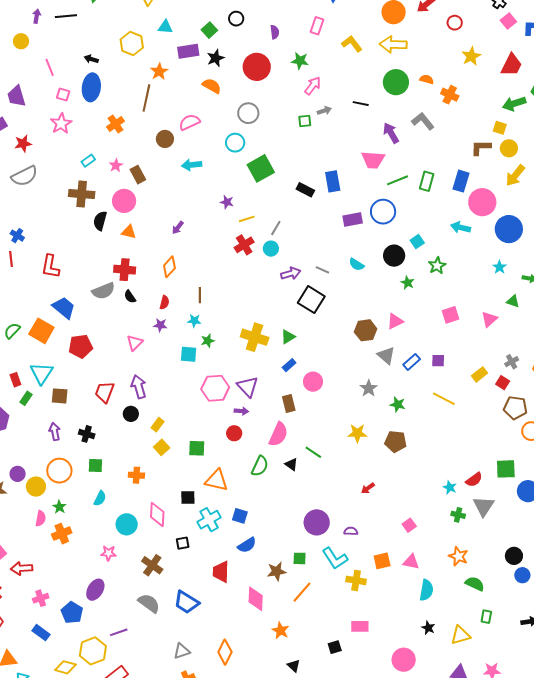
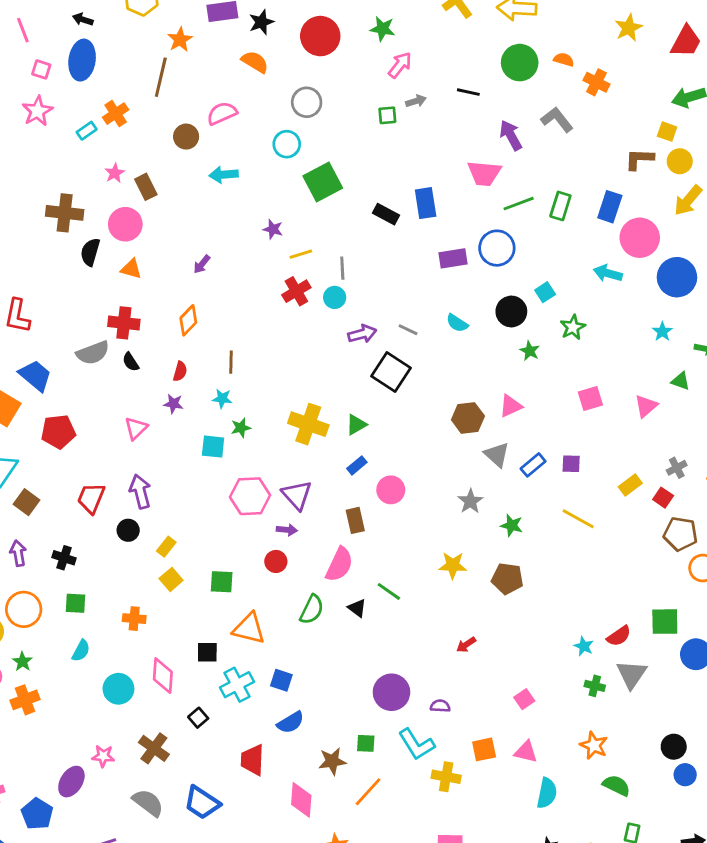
cyan rectangle: (88, 161) -> (87, 131), moved
gray line: (276, 228) -> (342, 268), turned -35
brown square: (60, 396) -> (26, 502), turned 30
black square: (183, 543) -> (198, 718), turned -32
pink star: (108, 553) -> (103, 756), moved

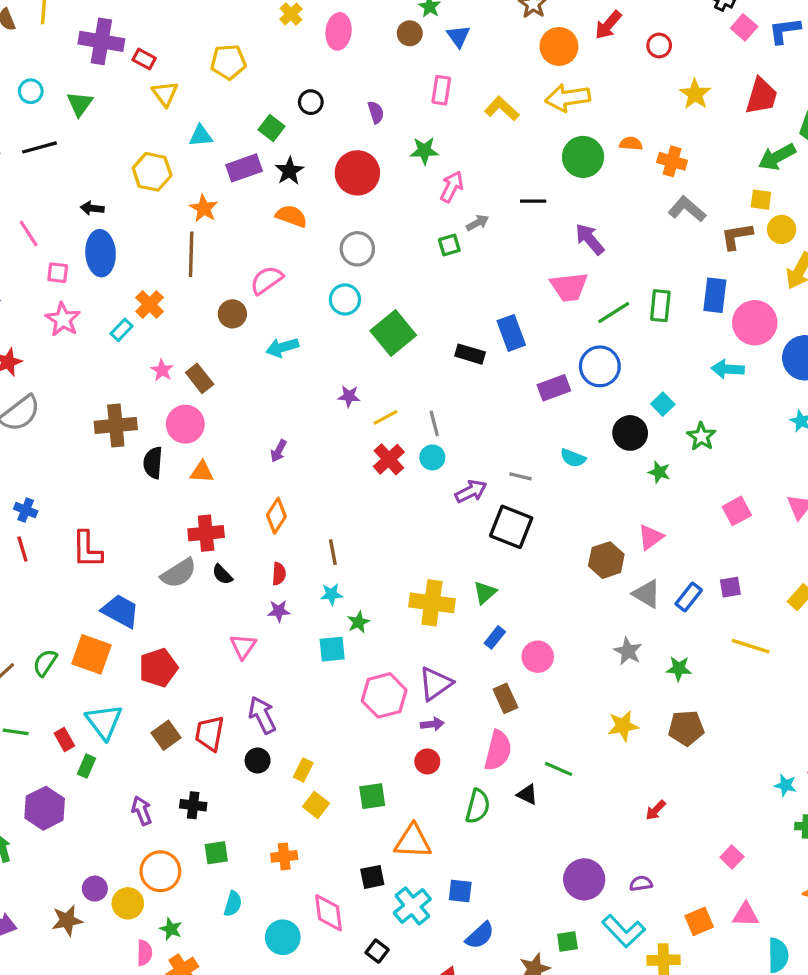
gray L-shape: (557, 120) -> (687, 209), moved
purple triangle: (297, 495) -> (435, 684), turned 48
brown square: (26, 502) -> (166, 735), moved, turned 30

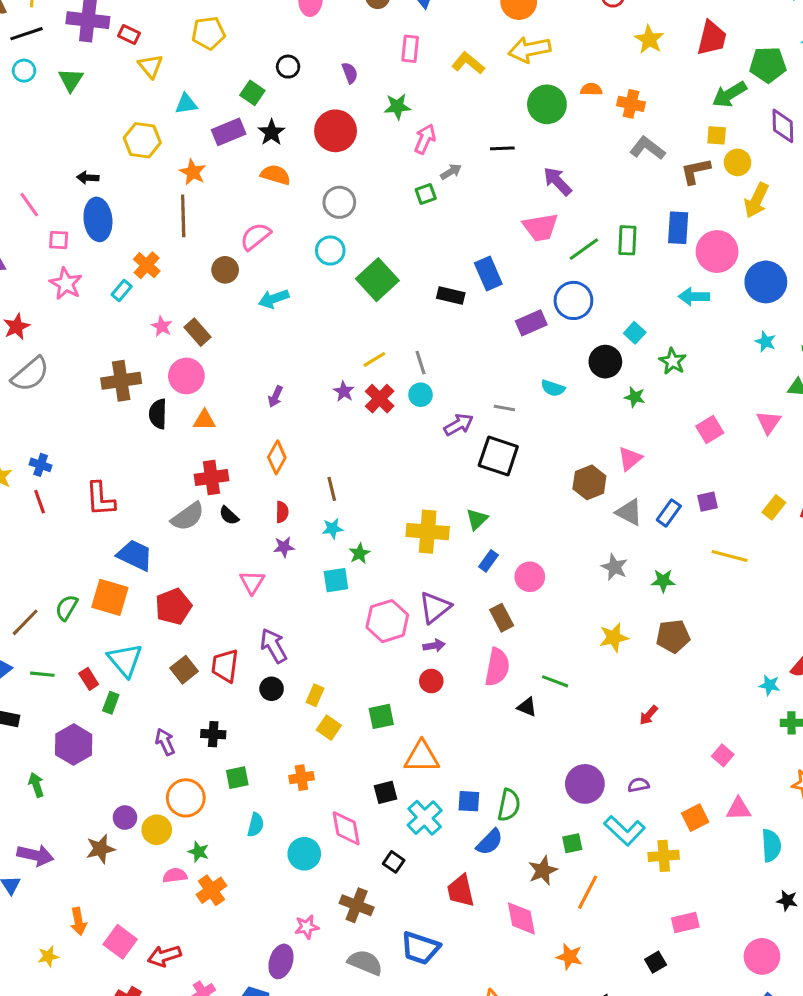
black line: (40, 147) -> (27, 34), moved
purple star: (349, 396) -> (344, 391), moved, turned 30
green semicircle: (478, 806) -> (509, 805), moved
pink semicircle: (144, 953) -> (175, 875), turned -95

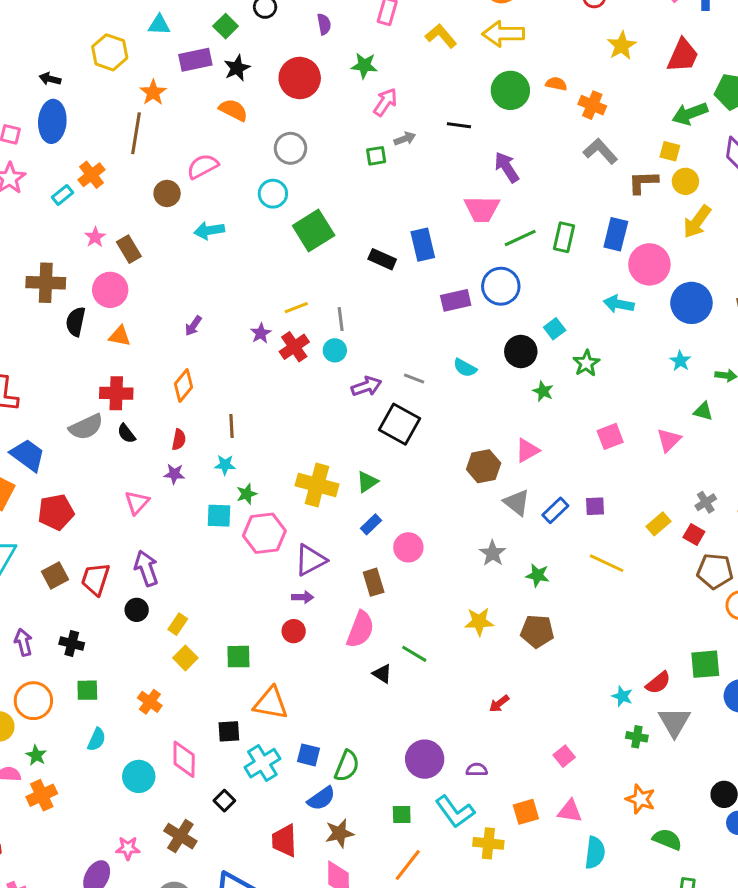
pink hexagon: (387, 621) -> (264, 533), moved
orange cross: (301, 778) -> (150, 702), turned 35
brown star: (543, 871) -> (339, 833), moved

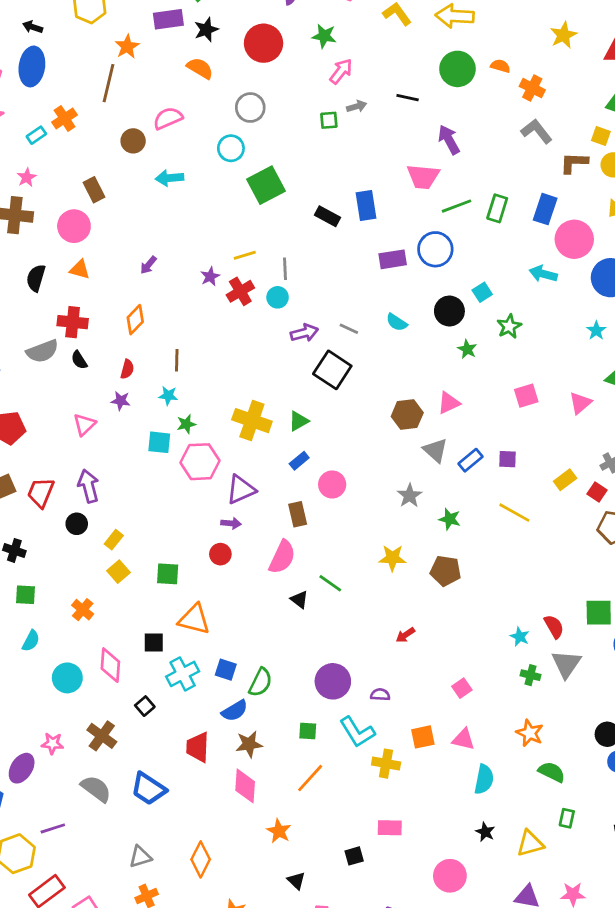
pink star: (95, 237) -> (27, 177), moved
black semicircle: (76, 322) -> (36, 278), moved
red semicircle: (658, 683) -> (554, 627), turned -85

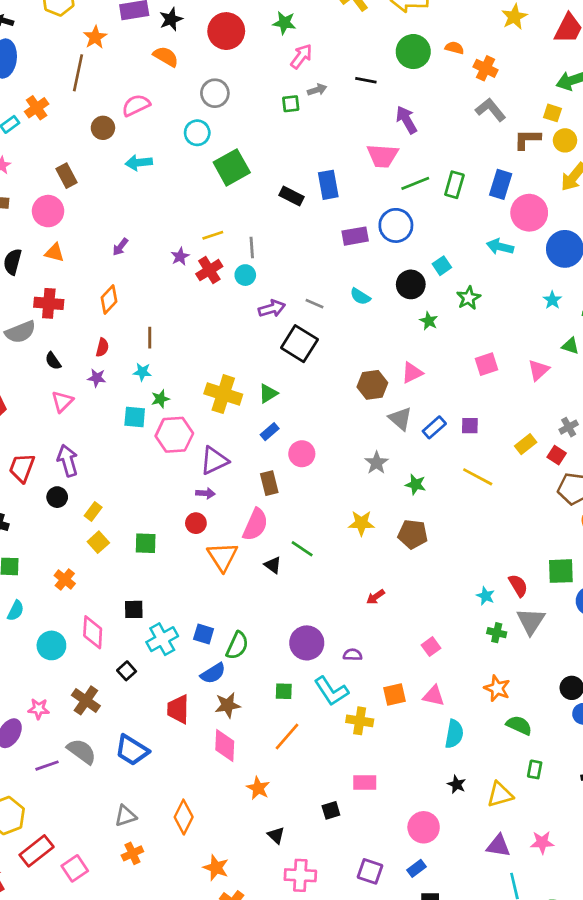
black semicircle: (79, 360) -> (53, 361), moved
orange triangle: (194, 619) -> (222, 557), moved, turned 44
purple line: (53, 828) -> (47, 766), moved

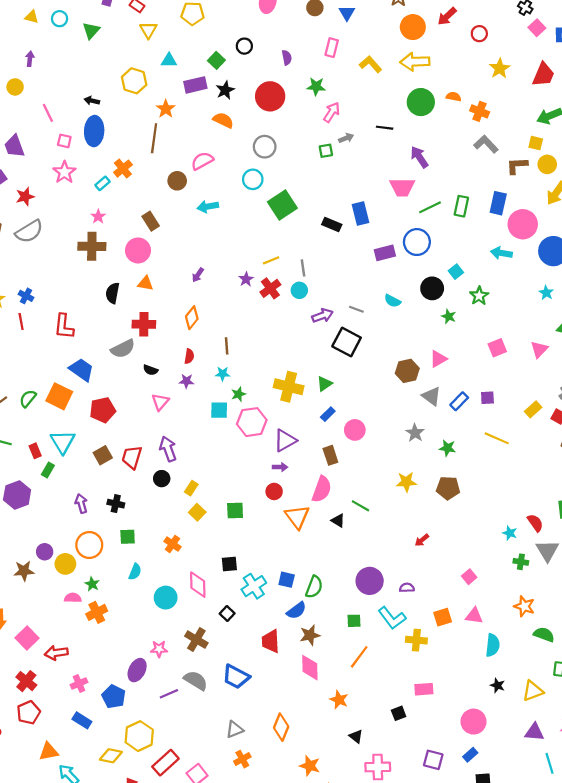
black semicircle: (53, 361) -> (151, 370), turned -32

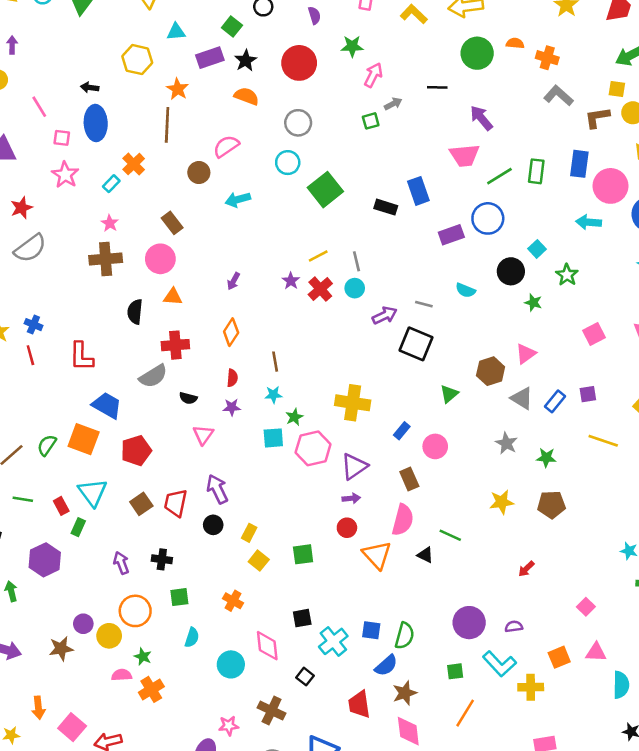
green triangle: (324, 384) -> (449, 394), moved

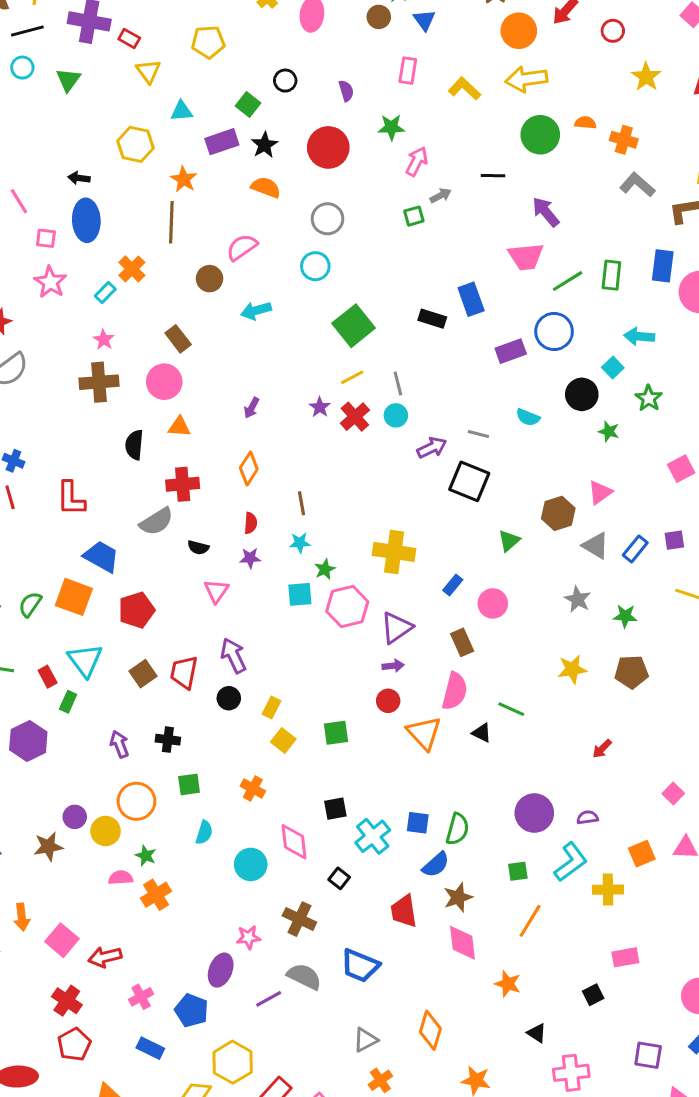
green square: (325, 190) -> (354, 326), moved
cyan arrow: (589, 222) -> (639, 336), moved
cyan L-shape: (499, 664) -> (571, 862), turned -84

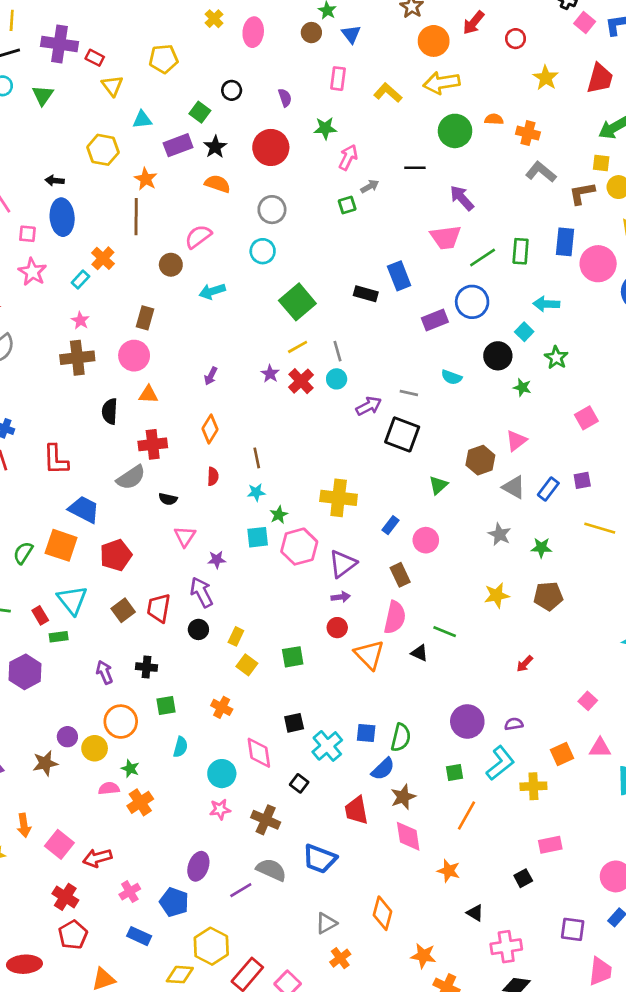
brown rectangle: (178, 339) -> (145, 318), turned 55
purple star: (250, 558) -> (217, 560), moved
green rectangle: (68, 702) -> (59, 637), turned 60
pink star: (248, 937) -> (220, 809), moved

